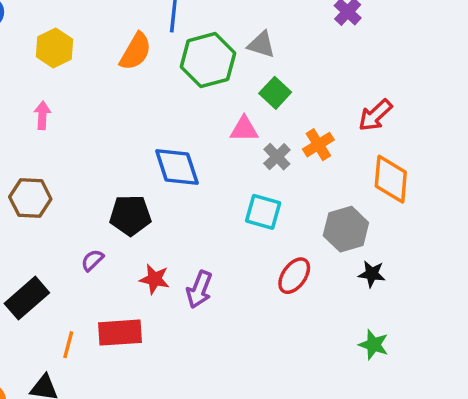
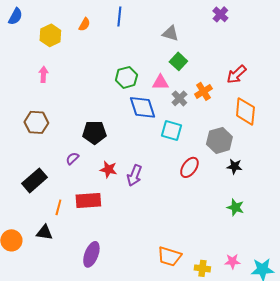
orange semicircle: (136, 51) -> (84, 24), moved, size x0.6
green hexagon: (208, 60) -> (126, 77), moved, size x0.7
blue diamond: (177, 167) -> (142, 107), moved

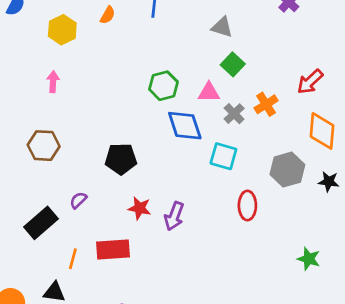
purple semicircle: (72, 158) -> (78, 200), moved
black star: (234, 166) -> (329, 182), moved
red ellipse: (189, 167) -> (247, 206), turned -35

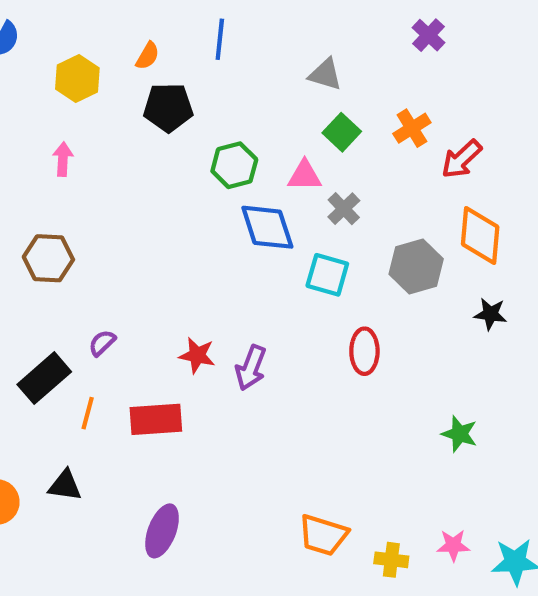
orange cross: (266, 104) -> (412, 128), moved
black pentagon: (121, 159) -> (168, 107), moved
gray hexagon: (287, 170) -> (416, 266), moved
orange line: (73, 259) -> (88, 413), moved

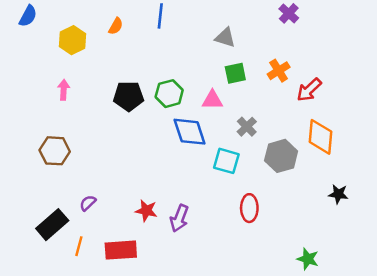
black pentagon: (168, 107) -> (128, 96), moved
green square: (342, 132) -> (235, 73), turned 35
gray cross: (344, 209) -> (247, 127), moved
black star: (490, 314) -> (338, 194), moved

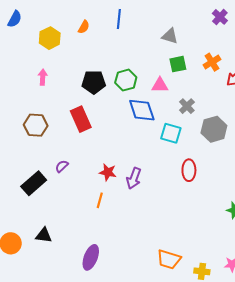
orange line: (79, 246) -> (100, 200), moved
red rectangle: (121, 250) -> (81, 119), moved, turned 70

